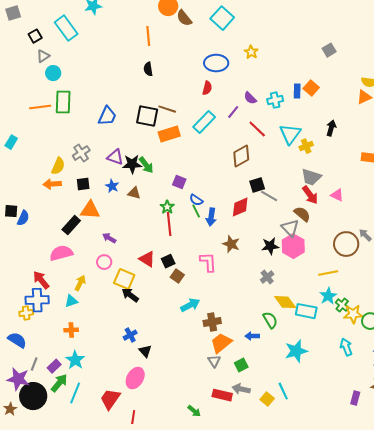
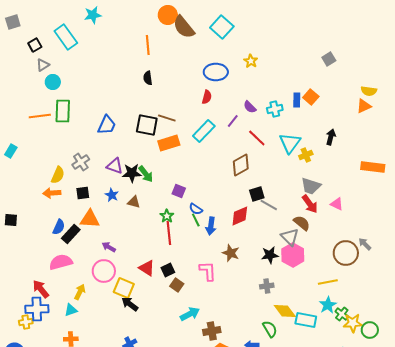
brown semicircle: (184, 18) -> (184, 27), size x1.4
blue semicircle: (23, 218) -> (59, 227), moved
pink circle: (104, 262) -> (104, 271), size x1.5
gray cross: (267, 277) -> (267, 286), turned 32

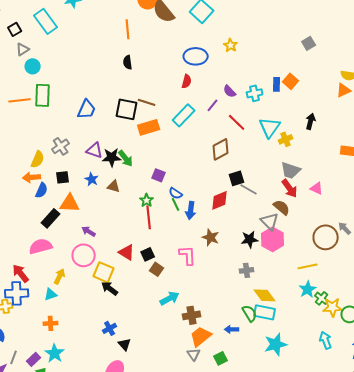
blue semicircle: (59, 227) -> (42, 190), moved
cyan rectangle: (306, 320) -> (265, 312), moved

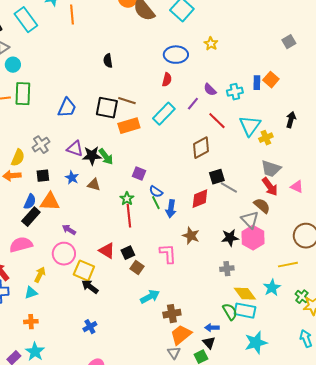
orange line: (128, 29) -> (72, 15), moved
blue semicircle: (42, 190) -> (30, 202), moved
cyan star: (308, 289) -> (272, 288), moved
black triangle: (125, 344) -> (209, 343), moved

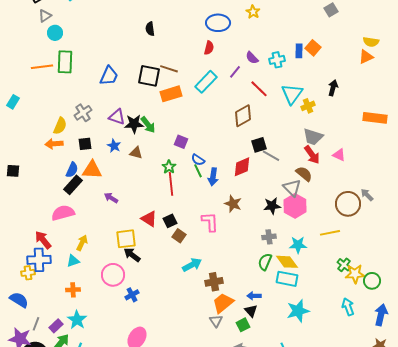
pink circle: (64, 254) -> (113, 275), moved
yellow square: (84, 271) -> (126, 239), turned -30
cyan star: (272, 288) -> (298, 245), moved, turned 30
green semicircle: (230, 312) -> (265, 262), moved, turned -126

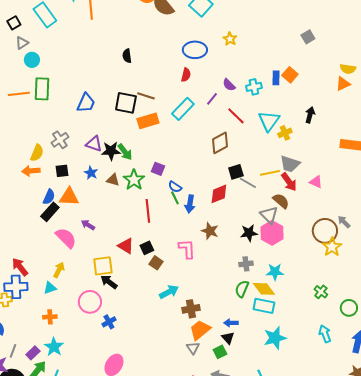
green star: (169, 167) -> (134, 180), moved, size x1.5
pink semicircle: (63, 213) -> (66, 238), moved, turned 60
yellow line: (330, 233) -> (270, 173), moved
yellow star: (355, 274) -> (332, 247), moved, turned -30

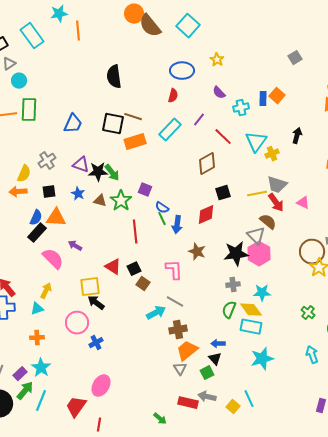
black semicircle: (127, 56) -> (114, 77), size x1.6
purple semicircle: (229, 85) -> (219, 93), moved
gray line: (248, 183) -> (175, 302), moved
black star: (249, 233) -> (236, 254), size x1.4

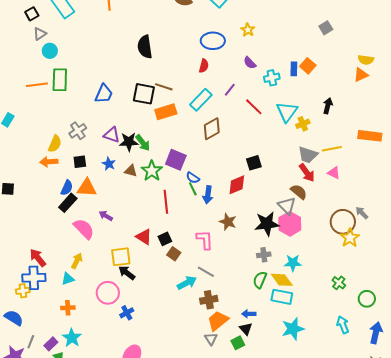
brown diamond: (207, 164) -> (212, 129), moved
purple square: (145, 190) -> (176, 160), size x1.5
yellow line: (257, 194) -> (332, 149), moved

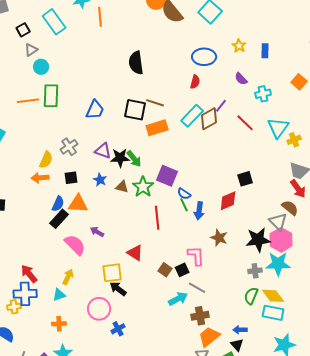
blue rectangle: (294, 69) -> (265, 51), moved
brown diamond: (212, 129) -> (209, 119), moved
black square: (165, 239) -> (182, 270), moved
cyan star: (293, 263) -> (278, 264), moved, size x1.4

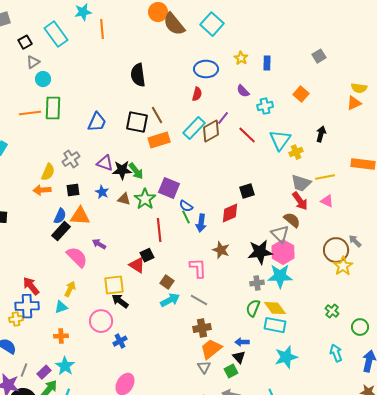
brown line: (155, 103) -> (157, 115), turned 42
black square: (182, 270) -> (147, 255), moved
cyan arrow: (178, 299) -> (170, 300), moved

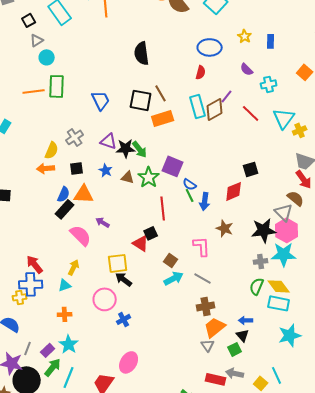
blue trapezoid: (97, 122) -> (101, 100), turned -50
cyan rectangle: (194, 128) -> (198, 106), turned -60

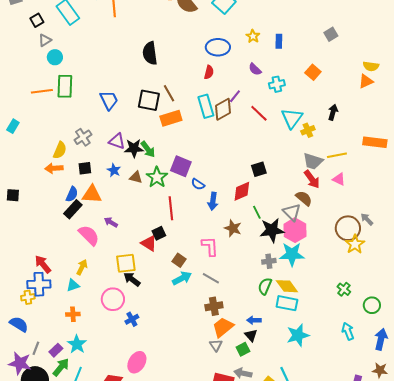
green line: (190, 195) -> (257, 212), moved

